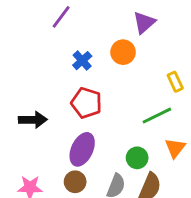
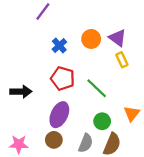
purple triangle: (144, 23) -> (117, 38), moved, turned -42
yellow rectangle: (175, 82) -> (122, 60), moved
green line: (157, 116) -> (97, 88), moved, turned 70

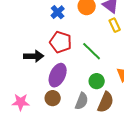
black arrow: (21, 92) -> (34, 56), moved

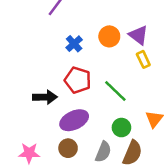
purple ellipse: (58, 75) -> (74, 120), turned 40

